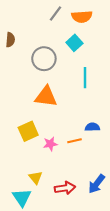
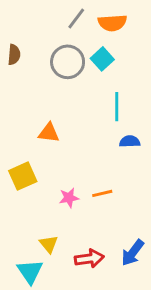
gray circle: (44, 59) -> (68, 62), moved
orange triangle: (46, 97) -> (49, 133), moved, size x0.7
blue semicircle: (92, 127) -> (130, 141), moved
yellow square: (28, 131) -> (23, 176), moved

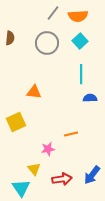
cyan square: (102, 59) -> (80, 41), moved
pink star: (69, 198) -> (48, 149), moved

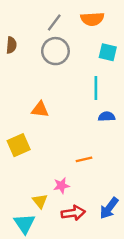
gray line: (53, 13) -> (54, 23), moved
cyan square: (80, 41) -> (108, 52), moved, turned -35
pink star: (48, 149) -> (61, 186), moved

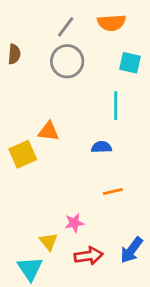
blue semicircle: (107, 117) -> (101, 147), moved
yellow square: (19, 145) -> (23, 154), moved
orange line: (84, 159) -> (113, 191), moved

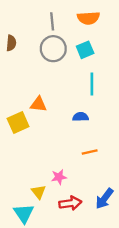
gray line: (66, 27) -> (52, 21), turned -42
cyan square: (130, 63) -> (85, 50), moved, turned -36

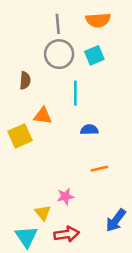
brown semicircle: (11, 43) -> (25, 81), moved
cyan line: (92, 84) -> (75, 93), moved
red arrow: (70, 203) -> (67, 234), moved

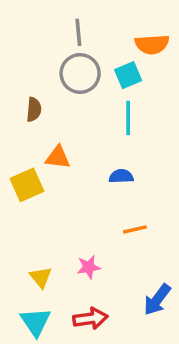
orange semicircle: (98, 20) -> (152, 44), moved
cyan line: (75, 93) -> (128, 118), moved
yellow triangle: (43, 213) -> (41, 277), moved

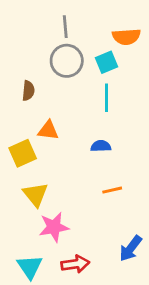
pink star: (89, 267) -> (54, 227), moved, size x1.5
yellow triangle: (41, 277) -> (35, 194), moved, size x1.4

